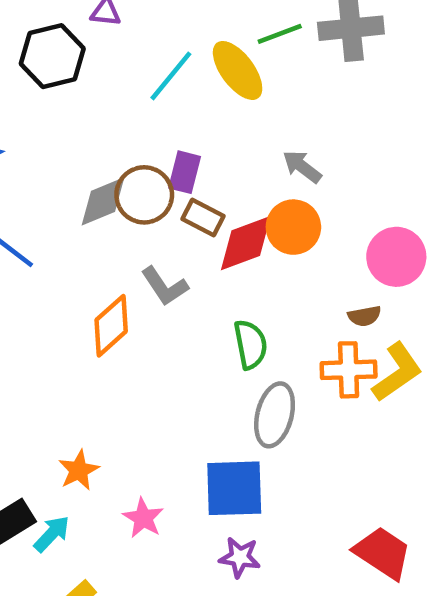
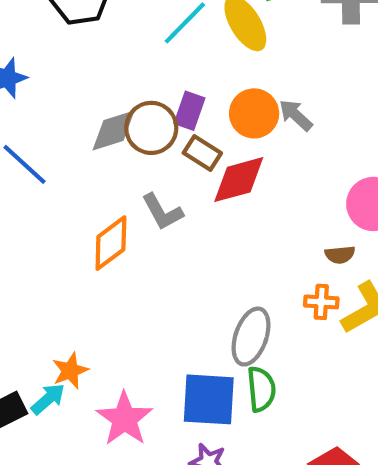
orange circle: (293, 227) -> (254, 113), moved
green semicircle: (250, 344) -> (261, 389), moved
orange cross: (349, 370) -> (321, 302), size x0.7
pink star: (143, 518) -> (124, 419), size x1.5
cyan arrow: (52, 534) -> (48, 399), moved

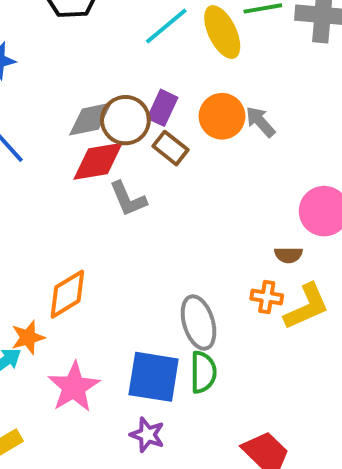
red diamond: (239, 180) -> (98, 161), moved
orange diamond: (111, 243) -> (67, 294), moved
gray ellipse: (251, 337) -> (199, 323), turned -42

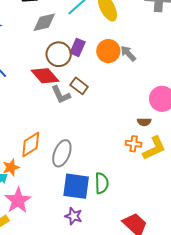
gray diamond: (90, 119) -> (44, 22), moved
brown rectangle: (170, 148) -> (79, 86), moved
red diamond: (98, 161) -> (45, 76), turned 60
gray ellipse: (199, 323) -> (62, 153), moved, turned 40
pink star: (74, 387) -> (18, 200), moved

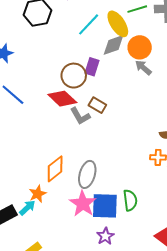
gray diamond: (44, 22) -> (113, 45), moved
orange circle: (108, 51) -> (140, 47), moved
pink star: (18, 200) -> (83, 204), moved
purple star: (74, 216) -> (105, 236), turned 30

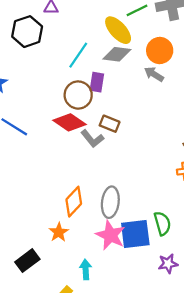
cyan line: (89, 24) -> (78, 55), moved
gray diamond: (113, 45) -> (117, 54), turned 35
orange circle: (140, 47) -> (160, 51), moved
cyan arrow: (27, 208) -> (86, 269), moved, turned -42
purple star: (105, 236) -> (168, 264), moved, turned 30

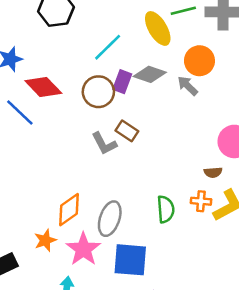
gray diamond: (117, 54) -> (150, 74), moved
red diamond: (69, 122) -> (43, 87), moved
green semicircle: (162, 223) -> (166, 209), moved
pink star: (110, 235) -> (83, 249), moved

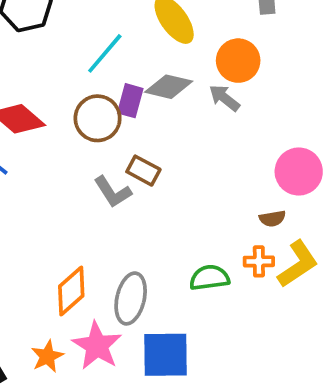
green semicircle: (166, 209) -> (209, 278), turned -88
orange star: (45, 240) -> (47, 356), moved

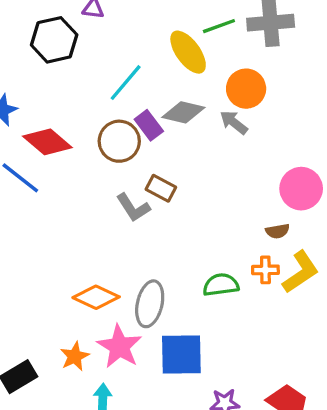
purple rectangle: (130, 101) -> (149, 125), turned -52
orange diamond: (71, 291) -> (96, 297), turned 66

